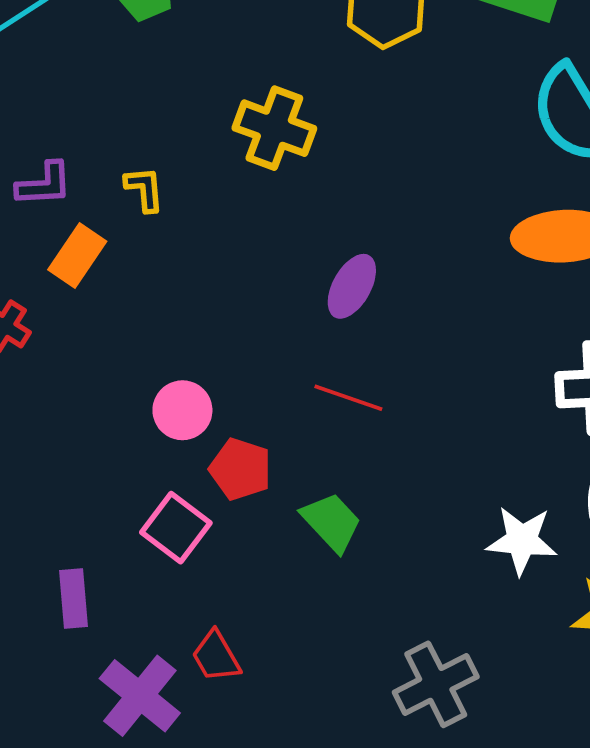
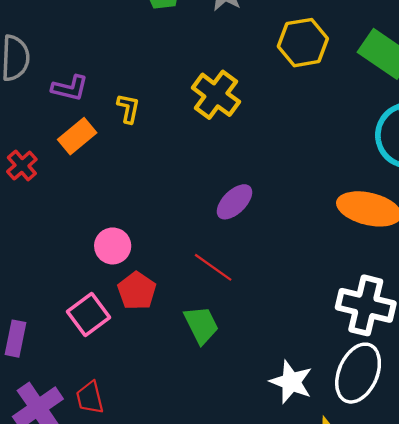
green trapezoid: (331, 522) -> (201, 325), moved

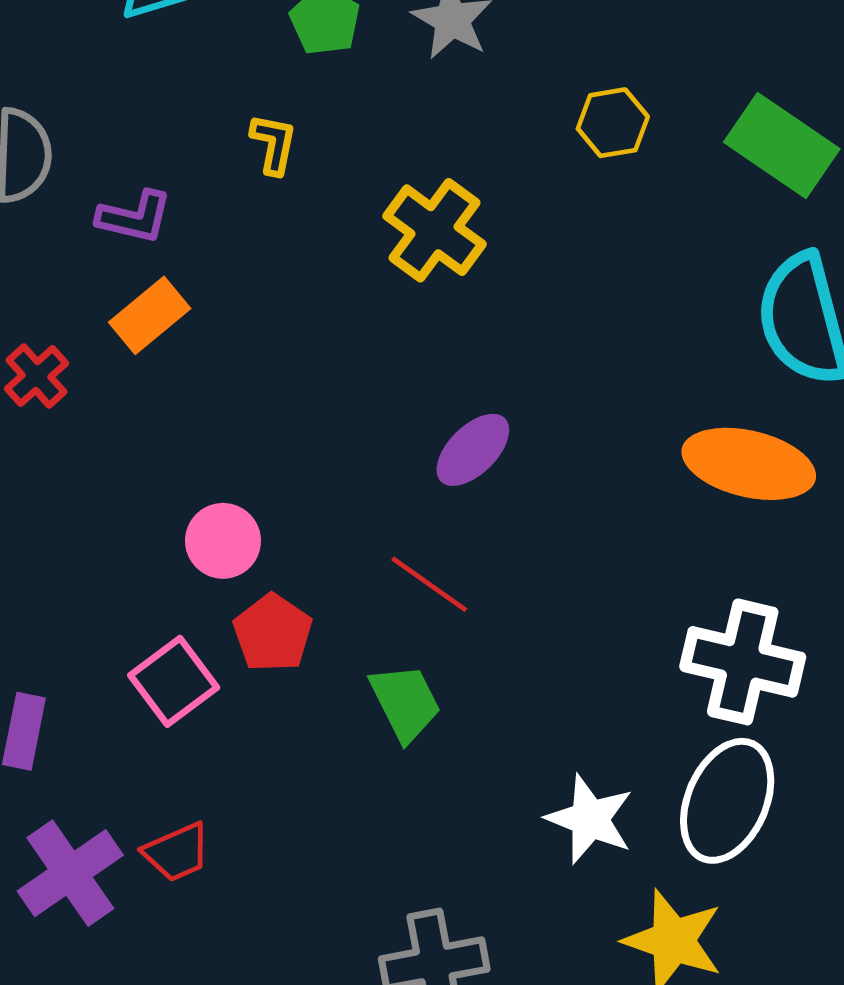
yellow hexagon: (303, 43) -> (613, 123), size x0.7
yellow L-shape: (128, 108) -> (274, 144), moved
red trapezoid: (90, 398) -> (177, 852), turned -100

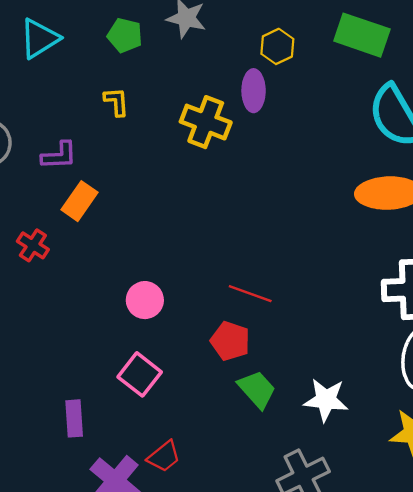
purple ellipse: (473, 450) -> (254, 91), moved, turned -30
red pentagon: (273, 633) -> (230, 341), moved
green trapezoid: (405, 703) -> (257, 389), moved
white star: (590, 819) -> (326, 400), moved

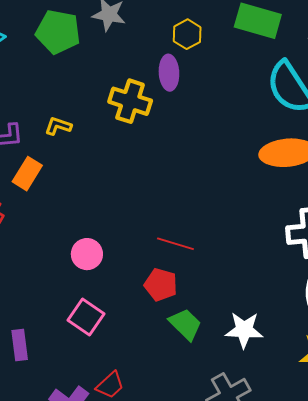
green pentagon: (125, 35) -> (58, 32), size x1.5
yellow L-shape: (117, 102) -> (58, 126), moved, turned -64
purple rectangle: (74, 418) -> (20, 345), moved

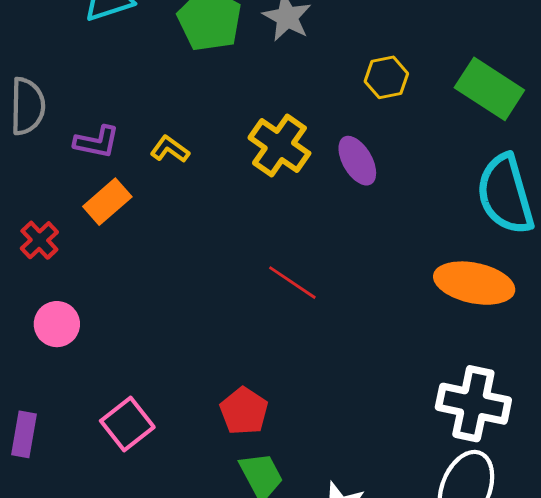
purple ellipse: (169, 73) -> (357, 161), moved, turned -44
red line: (175, 244) -> (292, 283), moved
pink circle: (87, 254) -> (57, 324), moved

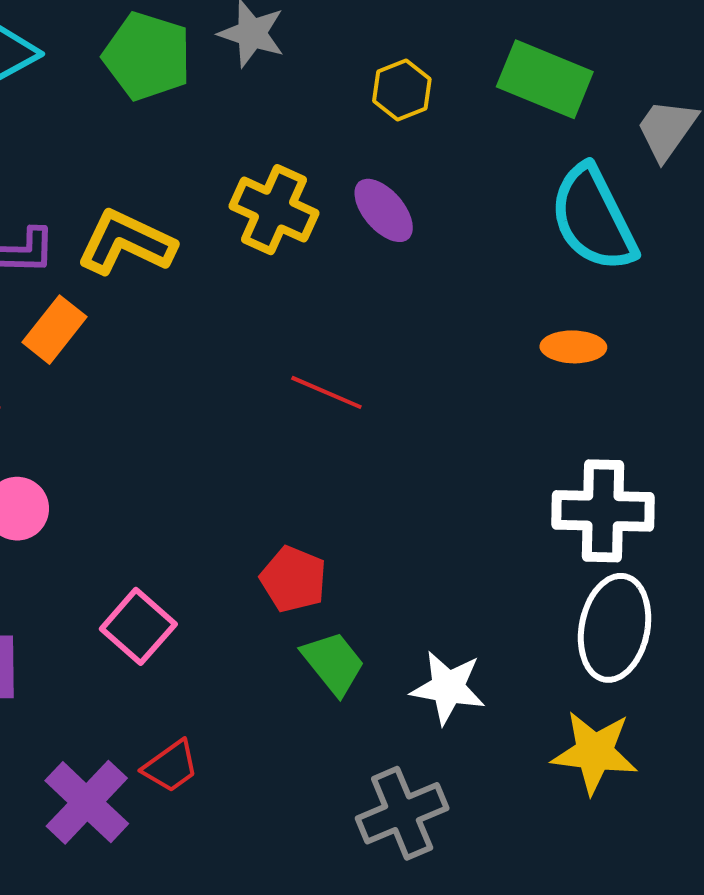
yellow L-shape: (170, 149) -> (126, 242), size x1.8
orange ellipse: (474, 283) -> (573, 347), size x0.6

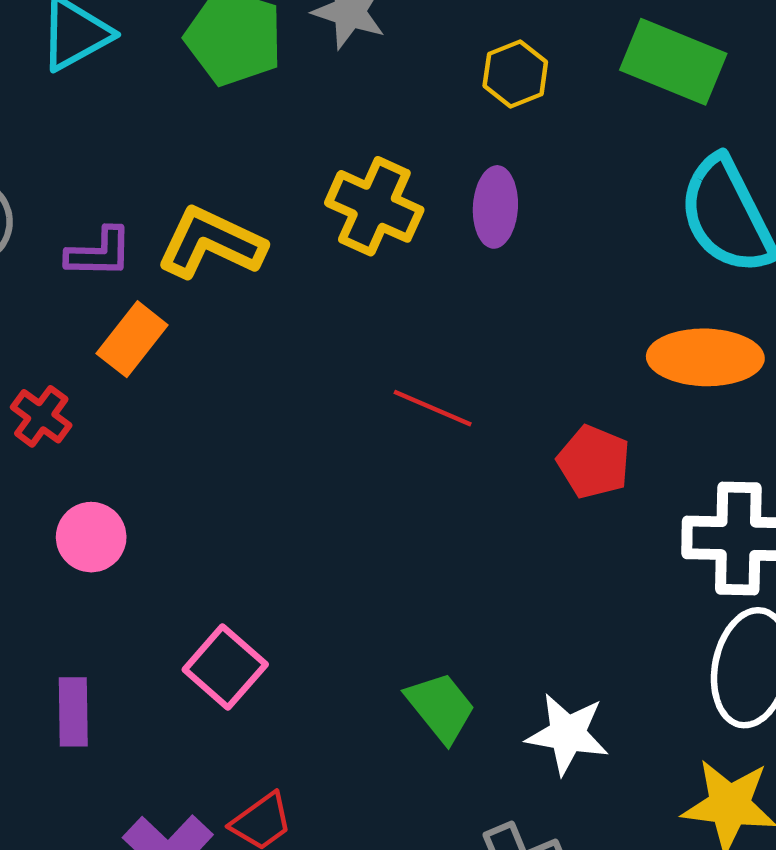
purple ellipse: (384, 210) -> (495, 207), turned 44
orange ellipse: (573, 347) -> (705, 357), size x1.6
red pentagon: (293, 579) -> (594, 462), moved

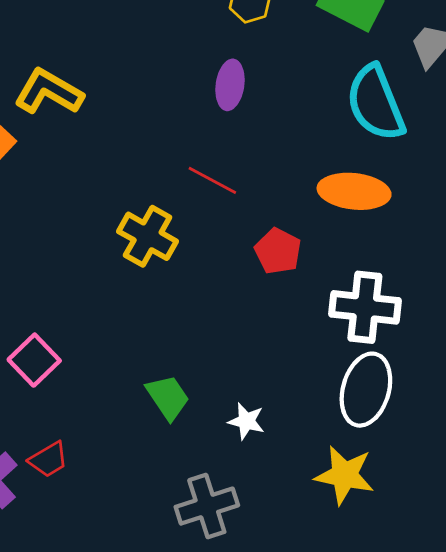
yellow cross: (374, 206) -> (148, 236), moved
red line: (433, 408) -> (212, 180), moved
white star: (567, 734) -> (246, 421), size x0.7

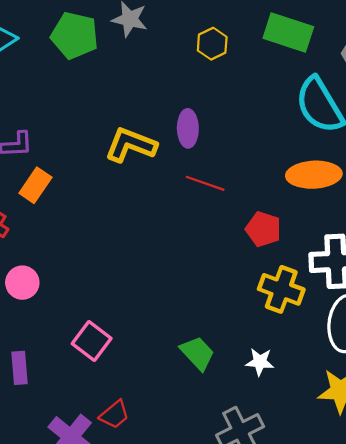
purple ellipse: (230, 85) -> (188, 128), moved
yellow L-shape: (49, 92) -> (131, 145), moved
yellow cross: (148, 236) -> (281, 289), moved

